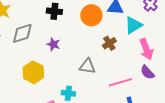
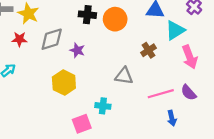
orange circle: (91, 15) -> (115, 19), moved
purple star: (53, 44) -> (77, 50), moved
purple semicircle: (147, 72) -> (189, 93), moved

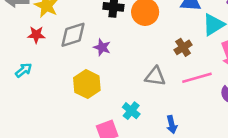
pink line: (161, 94) -> (197, 78), moved
cyan cross: (103, 106) -> (131, 111), turned 32
blue arrow: (172, 118) -> (172, 125), moved

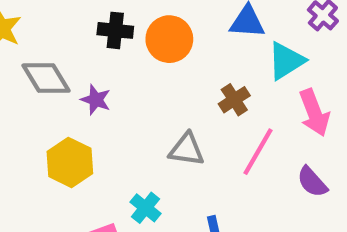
gray diamond: (73, 35) -> (46, 78), turned 76
pink line: (197, 78) -> (258, 152), turned -44

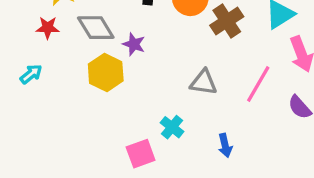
brown cross: (234, 100) -> (227, 21), moved, size x1.4
yellow hexagon: (70, 162) -> (106, 72), moved

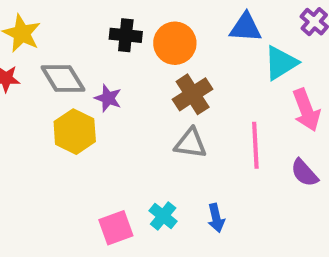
brown cross: (227, 21) -> (193, 94), moved
pink line: (258, 84) -> (255, 145), turned -33
cyan cross: (172, 127) -> (163, 216), moved

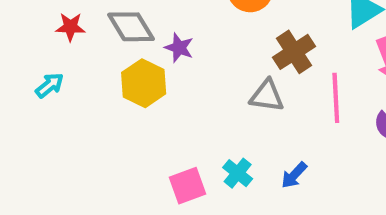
brown cross: (193, 94) -> (294, 52), moved
blue arrow: (216, 218) -> (294, 175), turned 56

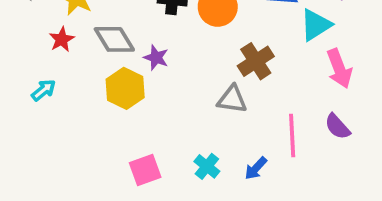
red star: (70, 27) -> (62, 39), turned -30
pink line: (336, 98) -> (292, 136), moved
pink square: (187, 186) -> (145, 170), moved

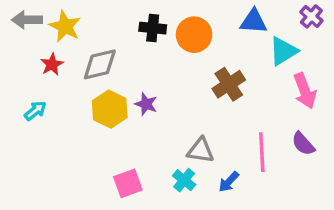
gray diamond: (114, 39) -> (100, 64), turned -72
purple star: (156, 58) -> (146, 104), moved
gray triangle: (232, 99) -> (201, 150), moved

